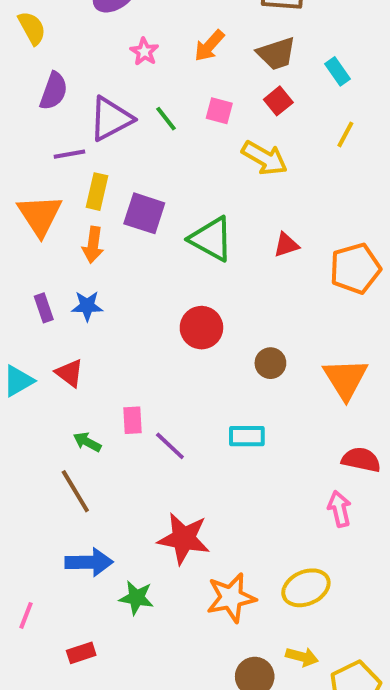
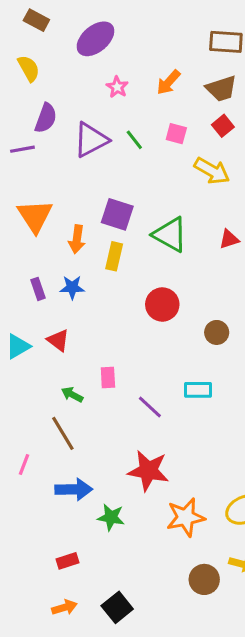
purple line: (69, 154) -> (22, 149), moved
yellow rectangle: (97, 192) -> (114, 256), moved
purple line: (170, 446) -> (150, 407), moved
pink line: (26, 615) -> (24, 464), moved

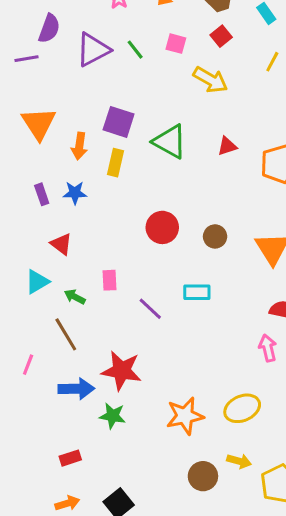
red circle: (162, 304) -> (162, 227), moved
cyan triangle: (18, 346) -> (37, 282), moved
red star: (148, 471) -> (122, 371), moved

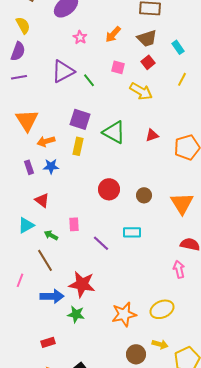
purple semicircle: (49, 28) -> (18, 51), moved
green line: (135, 50) -> (89, 80), moved
orange arrow: (79, 146) -> (46, 141), moved, turned 66

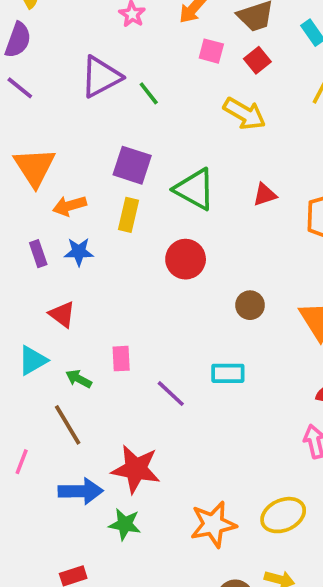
pink square: (118, 67) -> (211, 51), moved
purple line: (19, 77) -> (20, 88), turned 49
red circle: (109, 189) -> (186, 259), moved

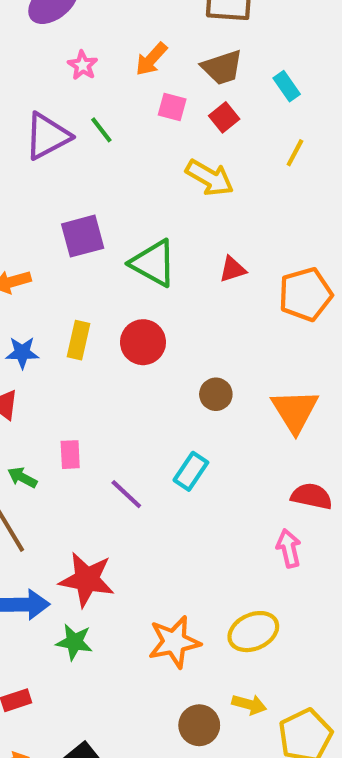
green line: (149, 93) -> (101, 130), moved
purple square: (132, 165) -> (83, 236), turned -33
yellow rectangle: (128, 215) -> (78, 340), moved
blue star: (79, 252) -> (22, 353), moved
cyan rectangle: (228, 373) -> (191, 471), turned -56

